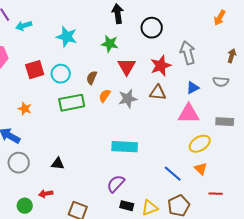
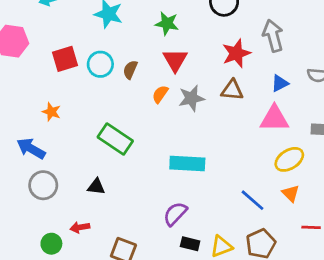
red triangle: (127, 67) -> (175, 60), moved
brown semicircle: (92, 78) -> (130, 70), moved
green rectangle: (72, 103) -> (115, 139), moved, turned 45

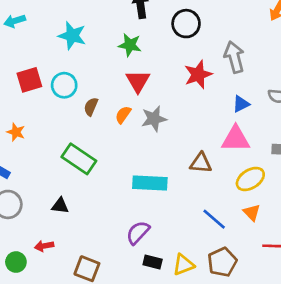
brown semicircle: (130, 70) -> (91, 107), moved
brown triangle: (232, 90) -> (201, 163), moved

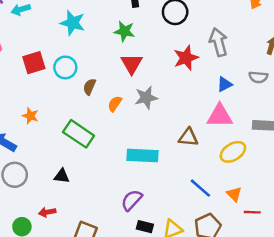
orange semicircle: (123, 115) -> (115, 104), moved
orange star: (16, 132) -> (30, 116), moved
orange triangle: (252, 212) -> (234, 194), moved

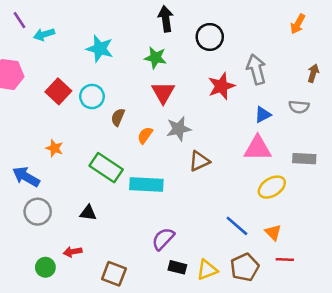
red square: (34, 63) -> (58, 91), turned -30
brown triangle: (188, 137) -> (199, 161), moved, turned -30
cyan rectangle: (142, 156) -> (146, 184), moved
red line: (252, 212) -> (285, 260), moved

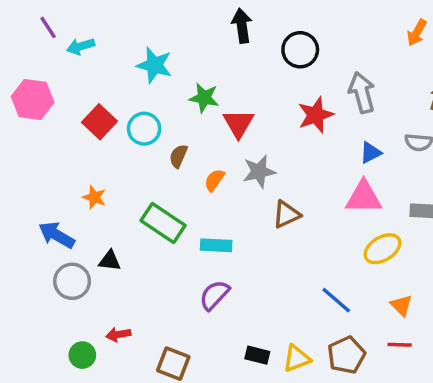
green star: (155, 58) -> (204, 98), moved
cyan rectangle: (146, 184) -> (216, 245), size x0.7
black triangle: (88, 213) -> (110, 261), moved
orange triangle: (273, 232) -> (401, 305), moved
purple semicircle: (163, 239) -> (214, 295), moved

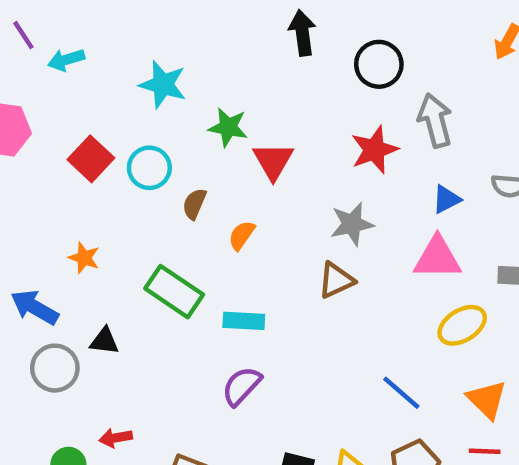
black arrow: (242, 26) -> (302, 33), moved
black circle: (300, 50) -> (379, 64), moved
gray star: (259, 172) -> (352, 224), moved
orange triangle: (401, 305) -> (487, 400), size x1.4

